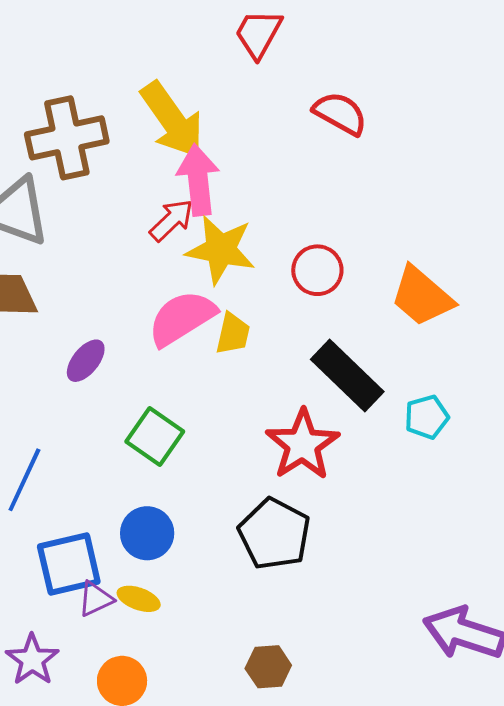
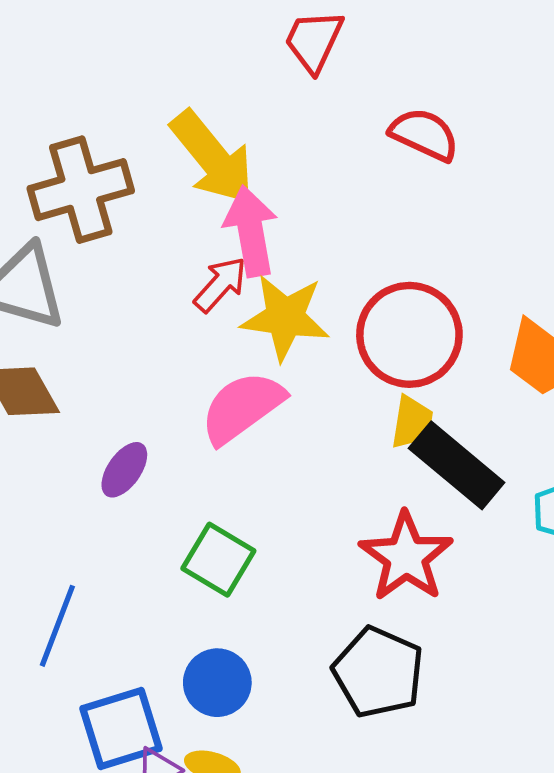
red circle: (317, 270) -> (409, 335), size x1.6
yellow trapezoid: (233, 334) -> (412, 422), moved

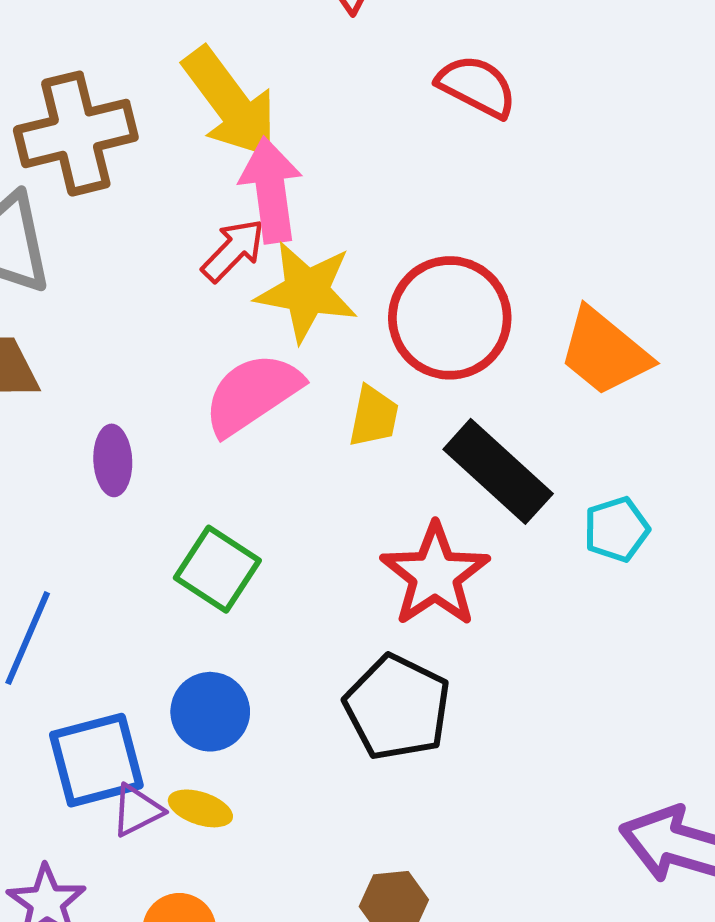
yellow trapezoid: (412, 422) -> (374, 416), moved
purple ellipse: (124, 470) -> (113, 460), turned -40

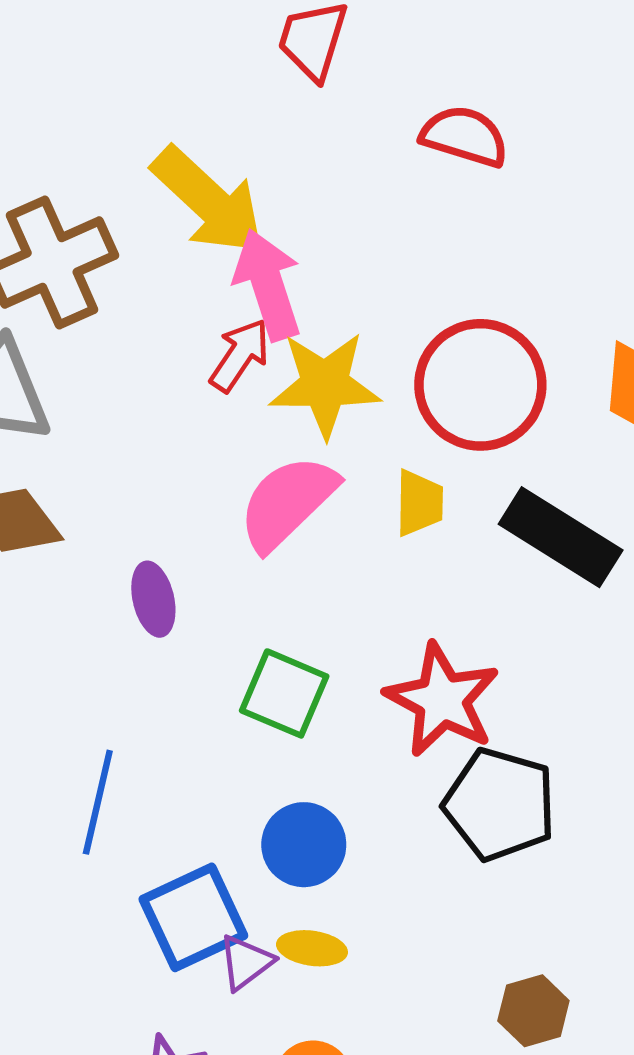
red star: (435, 575) -> (442, 700), moved

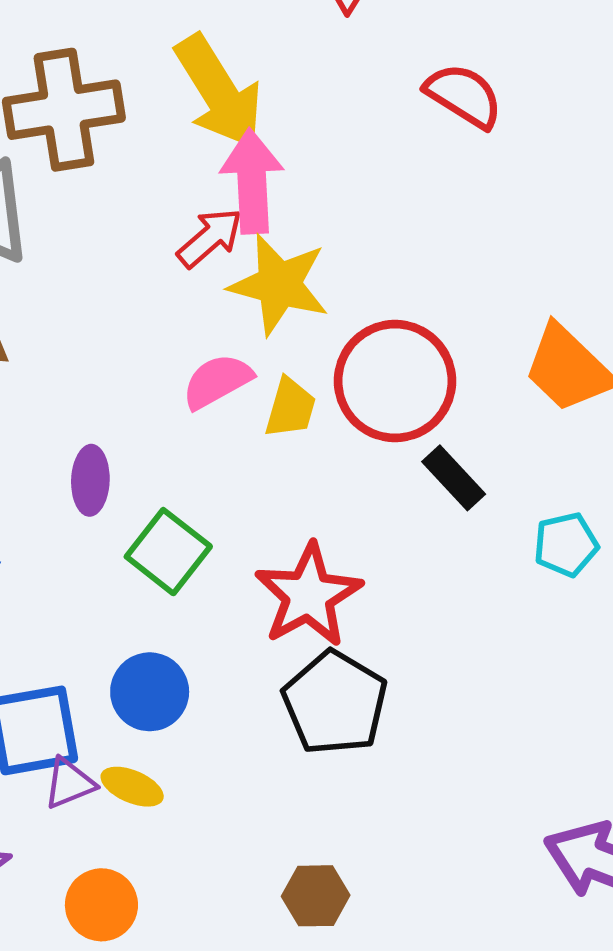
red circle: (480, 385) -> (395, 381), moved
pink semicircle: (287, 502) -> (217, 381), size x0.7
yellow trapezoid: (419, 503) -> (290, 408), moved
black rectangle: (561, 537) -> (454, 478), size x0.6
purple ellipse: (153, 599) -> (90, 480), moved

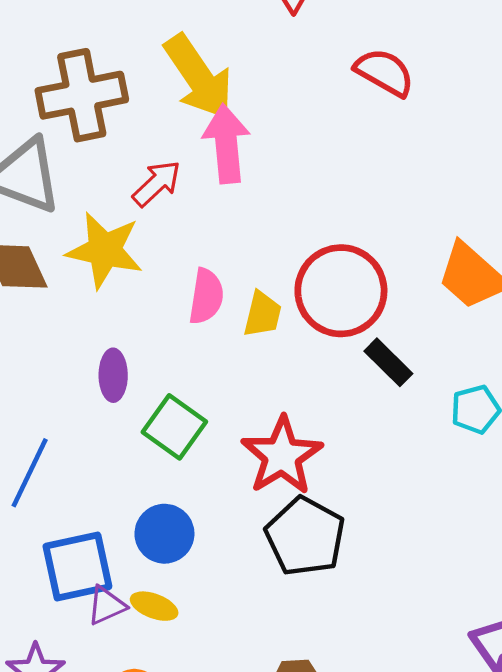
red arrow: (210, 238) -> (157, 183), moved
yellow star: (279, 285) -> (105, 250), moved
pink semicircle: (217, 381) -> (206, 296), turned 130

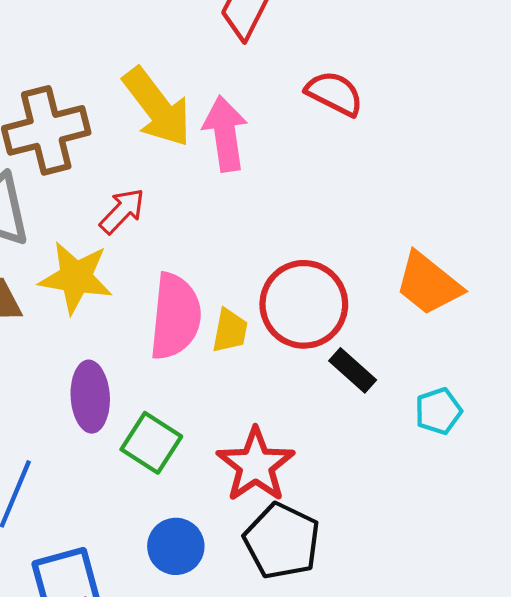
pink arrow: (227, 144) -> (225, 134), moved
pink semicircle: (206, 296) -> (175, 316), size x1.6
purple ellipse: (113, 375) -> (90, 397), size x1.4
blue circle: (164, 534) -> (176, 546), moved

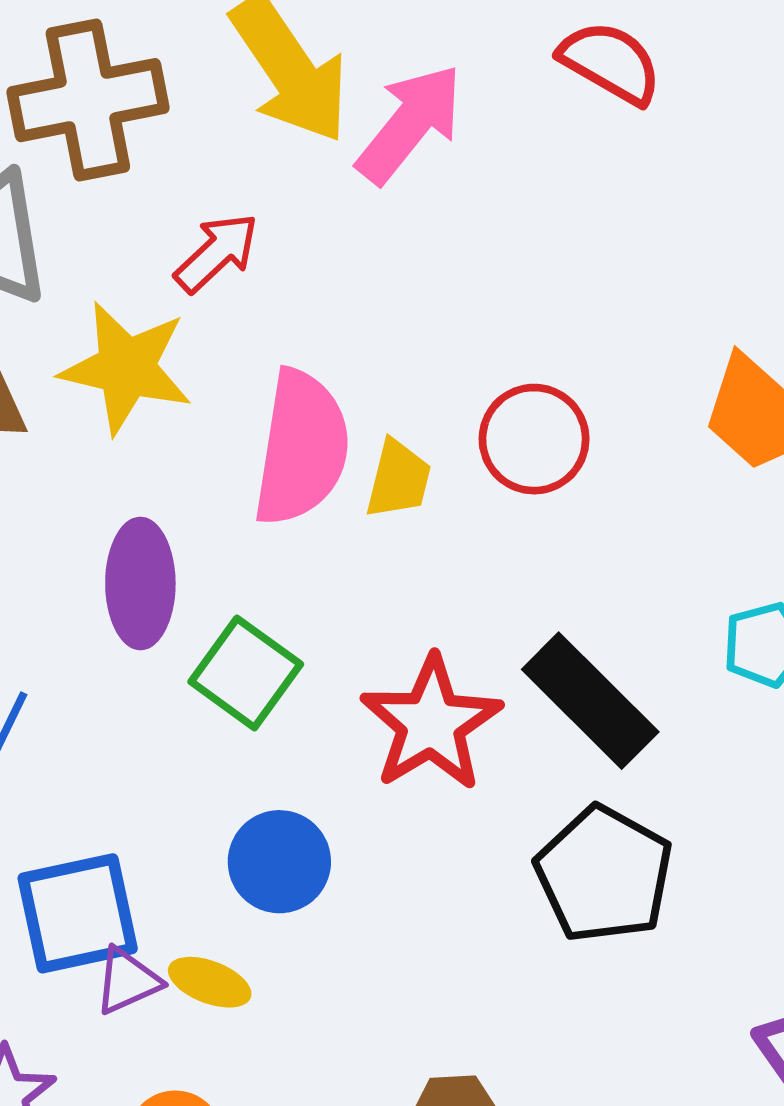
pink arrow: (225, 134) -> (410, 124), turned 44
red circle: (304, 304) -> (534, 439), size x0.7
black rectangle: (353, 370) -> (590, 701), moved, size x1.6
black pentagon: (282, 541) -> (604, 874), moved

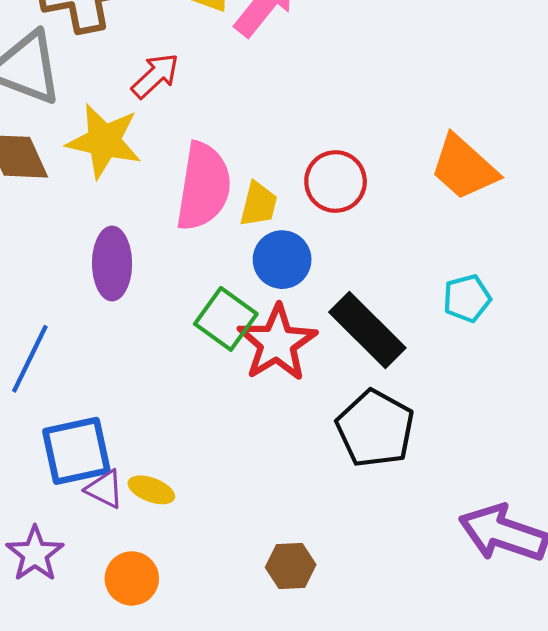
green square: (246, 673) -> (226, 319), moved
blue circle: (279, 862) -> (282, 260), moved
purple triangle: (127, 981) -> (105, 489), turned 51

